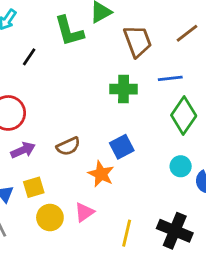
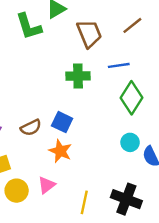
blue square: (122, 147) -> (62, 122), moved, turned -35

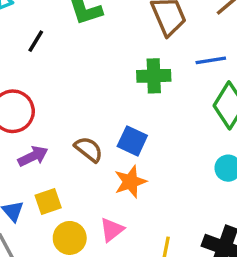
brown semicircle: (31, 128) -> (89, 149), turned -115
orange star: (60, 151) -> (130, 182), turned 30

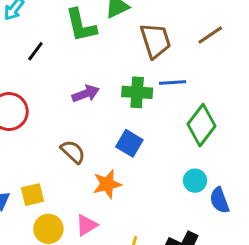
blue line: (211, 60) -> (172, 82), moved
blue square: (132, 141) -> (129, 143), moved
purple arrow: (33, 156) -> (86, 94), moved

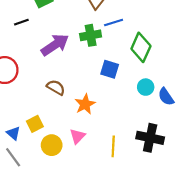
black line: (35, 51) -> (21, 22), moved, turned 48
purple arrow: (86, 94) -> (55, 45), size x1.5
blue square: (129, 143) -> (110, 69), moved

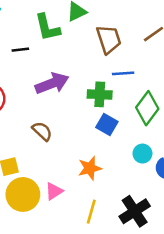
green cross: (91, 35) -> (100, 94), moved
orange star: (85, 104) -> (90, 168), moved
black cross: (150, 138) -> (135, 211), turned 32
yellow circle: (52, 145) -> (23, 194), size x1.4

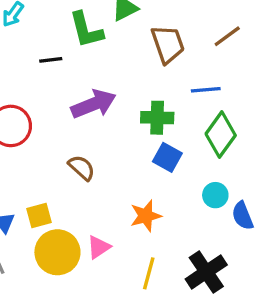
blue line: (123, 73) -> (206, 90), moved

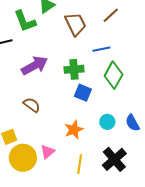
cyan circle: (215, 195) -> (107, 122), moved

